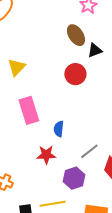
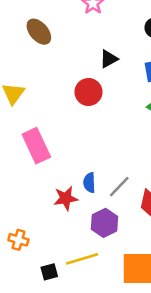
brown ellipse: (76, 35) -> (39, 32), moved
blue semicircle: (59, 129) -> (89, 183), moved

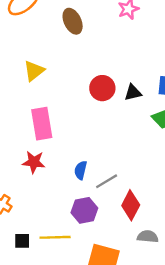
black triangle: (109, 59) -> (133, 93), moved
red star: (66, 198) -> (34, 162), moved

